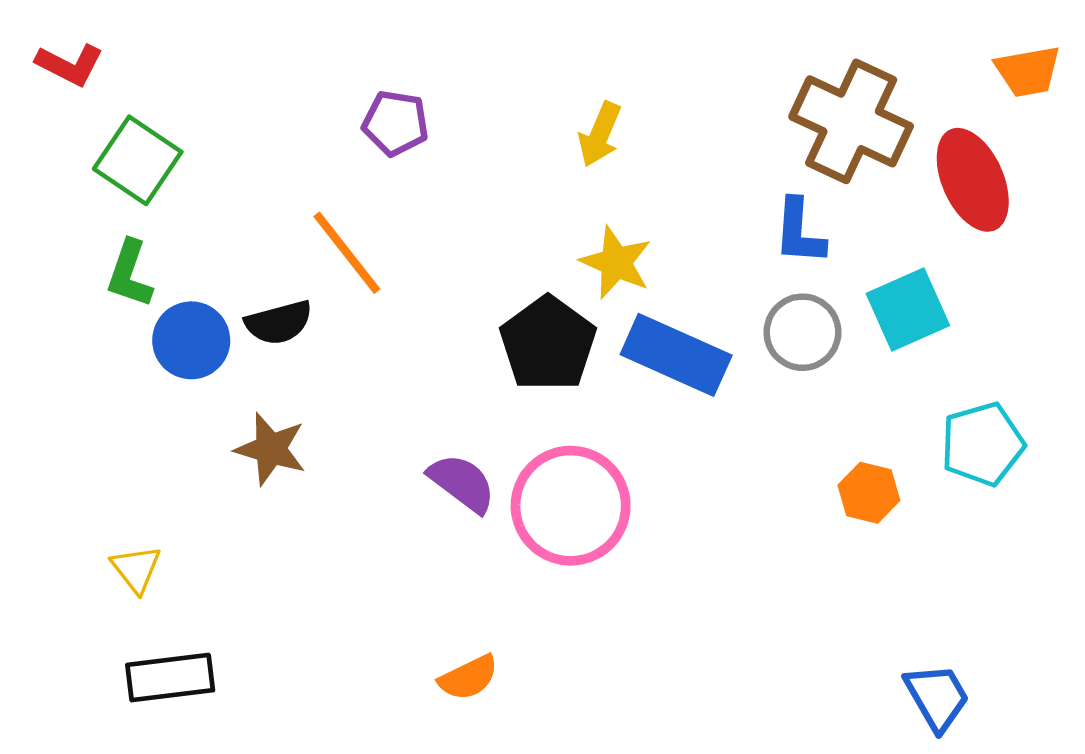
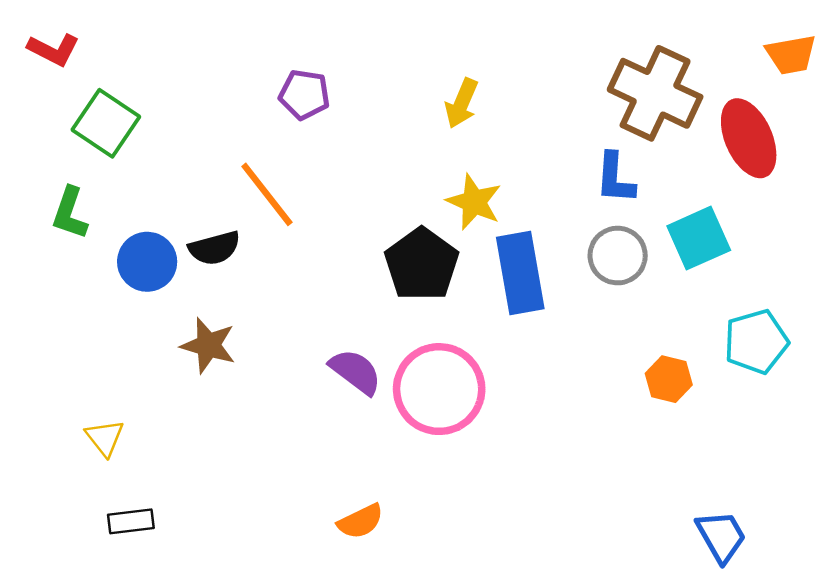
green L-shape: (130, 274) -> (70, 213), moved
blue rectangle: (676, 355) -> (520, 273), turned 56
black rectangle: (170, 678) -> (131, 521), size x0.7

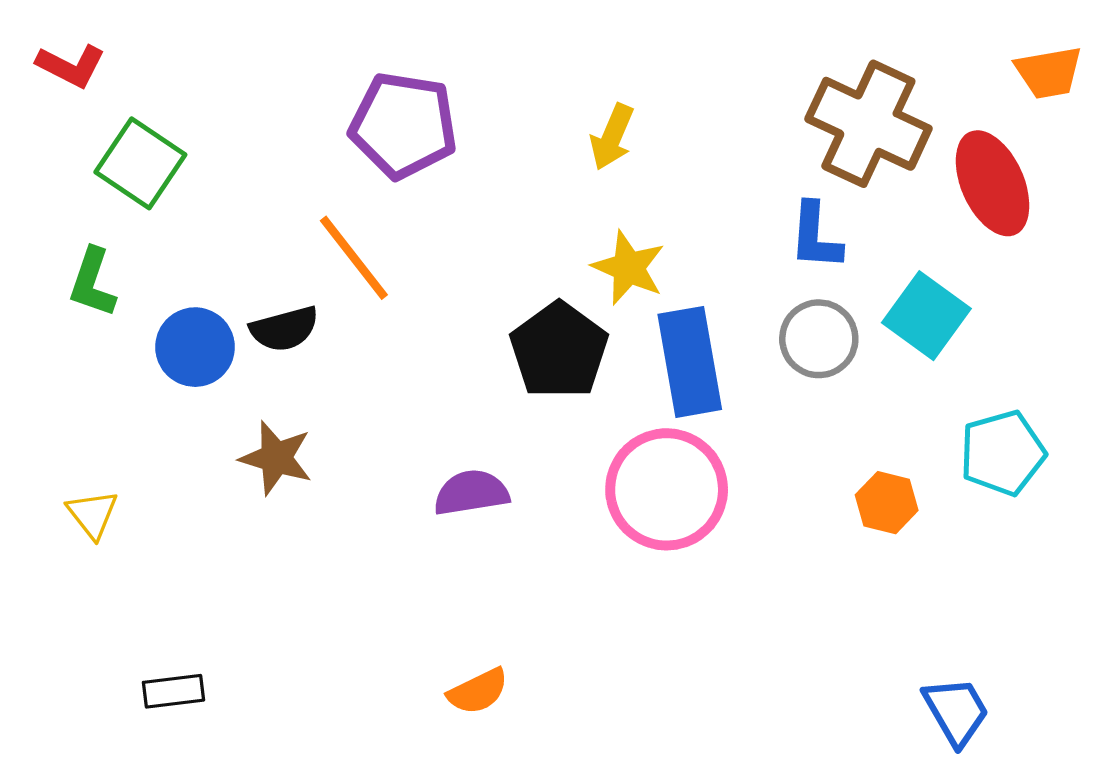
purple pentagon: (304, 95) -> (403, 125), size x1.6
cyan square: (699, 238) -> (926, 316), turned -30
purple semicircle: (356, 372) -> (471, 493), turned -46
pink circle: (439, 389) -> (667, 489), moved
yellow triangle: (105, 438) -> (92, 514), moved

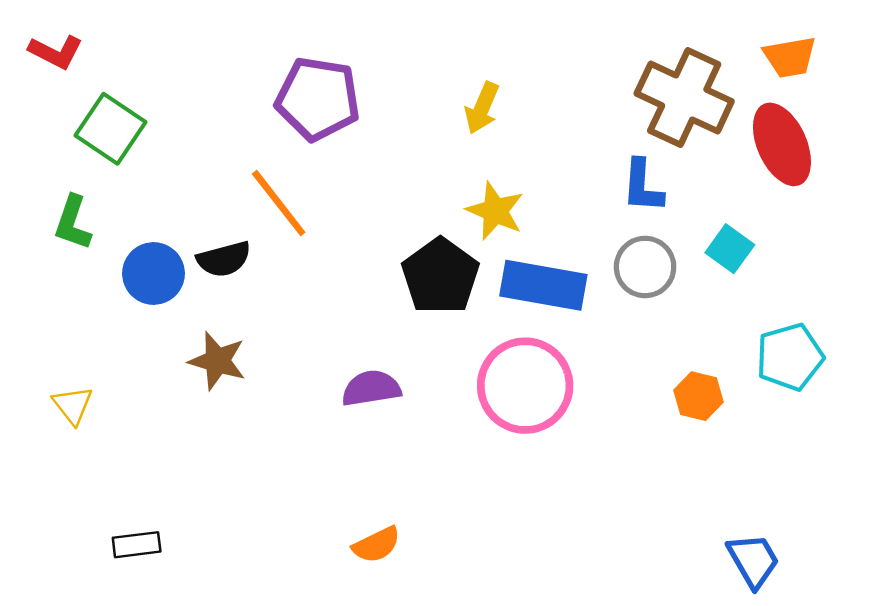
orange trapezoid: (1049, 72) -> (790, 57), moved
cyan square: (926, 316) -> (730, 249), size x0.7
blue rectangle: (690, 362) -> (543, 285), turned -70

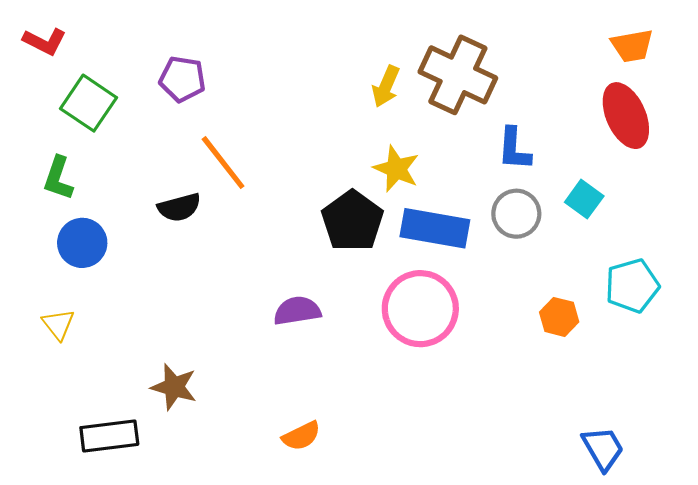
brown cross: (684, 97) -> (458, 75), moved
purple pentagon: (318, 99) -> (182, 79), moved, size x0.7
blue circle: (153, 274) -> (82, 243), moved
brown star: (217, 361) -> (174, 387), moved
black rectangle: (137, 545) -> (109, 436), size x1.5

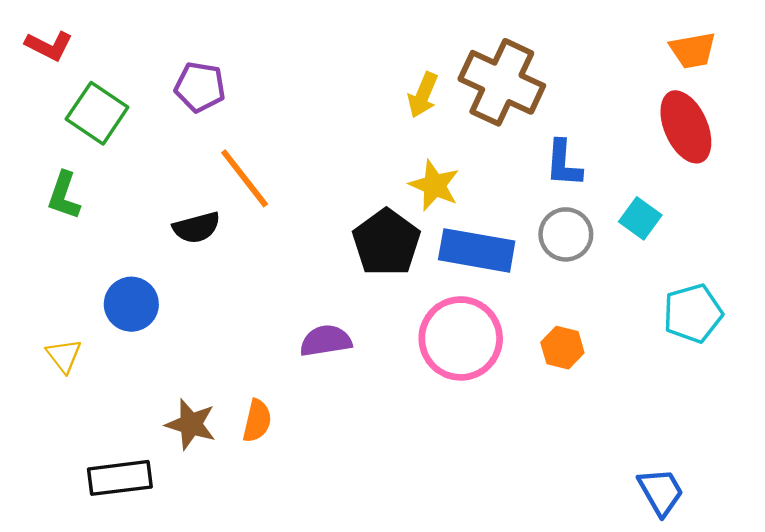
blue circle: (82, 243) -> (131, 304), moved
orange hexagon: (559, 317) -> (562, 348), moved
orange semicircle: (301, 436) -> (257, 421), moved, turned -51

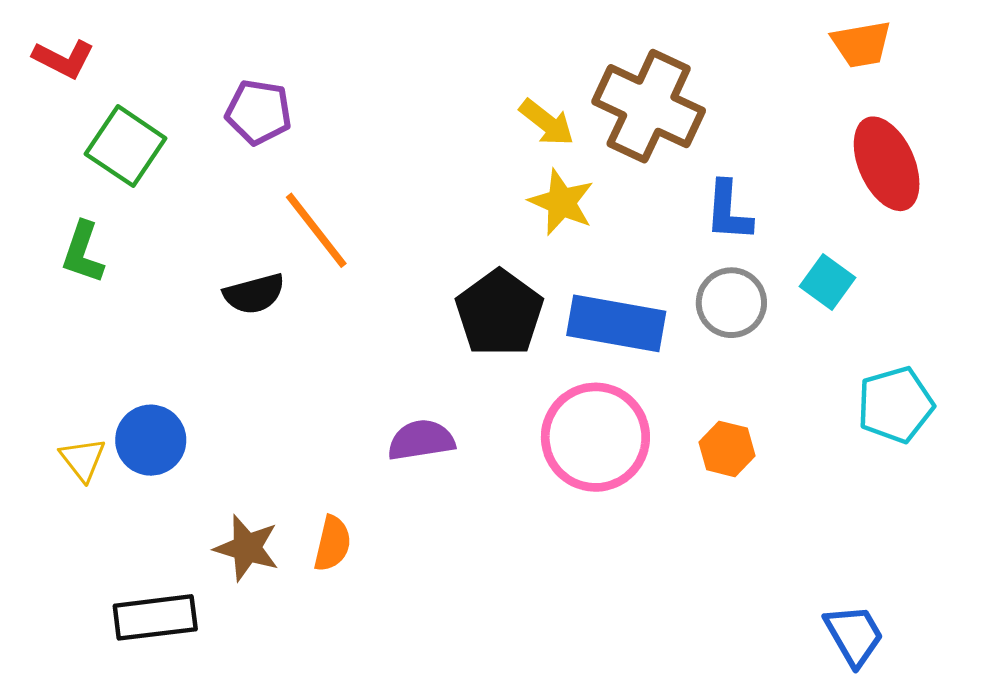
orange trapezoid: (693, 50) -> (861, 44), moved
yellow arrow: (423, 95) -> (547, 122), turned -75
yellow star: (434, 185) -> (561, 202), moved
blue circle: (131, 304) -> (151, 440), moved

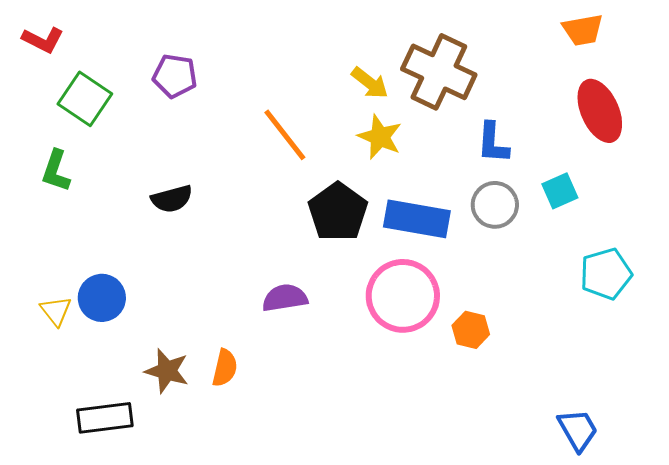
orange line: (316, 230) -> (285, 135), moved
cyan square: (827, 282) -> (560, 191), turned 30
orange hexagon: (727, 449) -> (471, 330), moved

